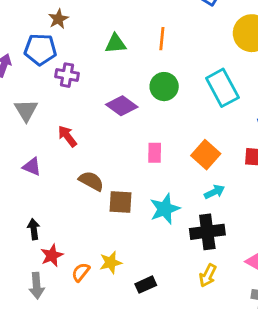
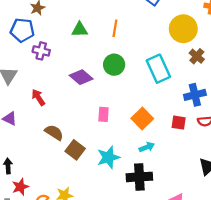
brown square: (121, 202) -> (75, 150), turned 30

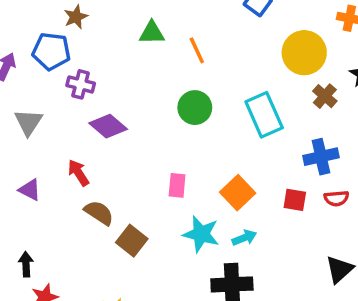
orange line: (115, 28) -> (197, 50), turned -35
green triangle: (80, 30) -> (152, 33), moved
purple diamond: (81, 77) -> (108, 126), moved
red arrow: (38, 97) -> (78, 173), moved
cyan star: (108, 157) -> (201, 234), moved, turned 30

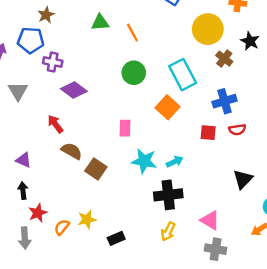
purple triangle: (30, 190) -> (23, 160), moved
orange square: (238, 193) -> (168, 107), moved

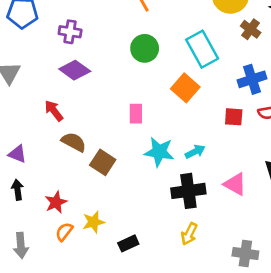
purple cross: (53, 62) -> (70, 32), moved
red star: (38, 213) -> (56, 202), moved
pink triangle: (210, 220) -> (235, 184), moved

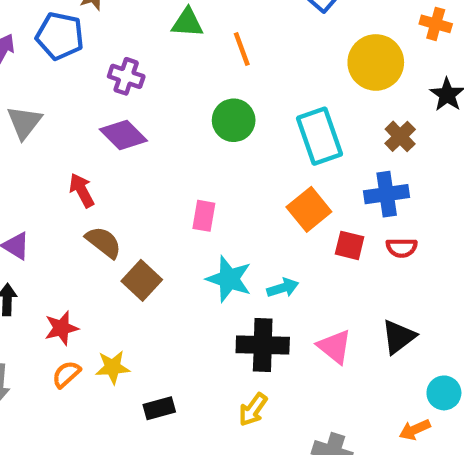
brown cross: (251, 29) -> (400, 136), moved
orange square: (185, 88) -> (309, 209), moved

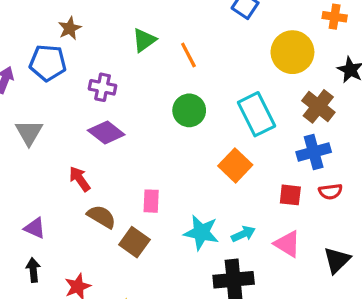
green triangle: (187, 23) -> (144, 40), turned -32
brown cross: (400, 136) -> (318, 106), size x1.4
orange square: (309, 209) -> (235, 165), moved
pink rectangle: (204, 216) -> (151, 201), moved
pink triangle: (334, 347) -> (287, 244), moved

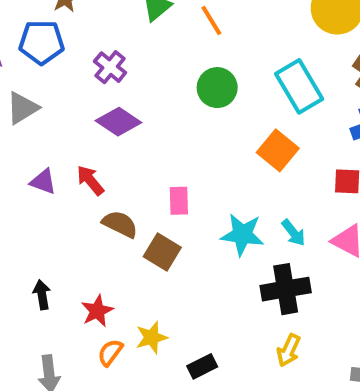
purple cross: (103, 87) -> (110, 67), turned 32
gray triangle: (29, 132) -> (22, 108), moved, turned 32
purple triangle: (35, 228) -> (43, 182), moved
cyan arrow: (243, 234) -> (293, 233), turned 80

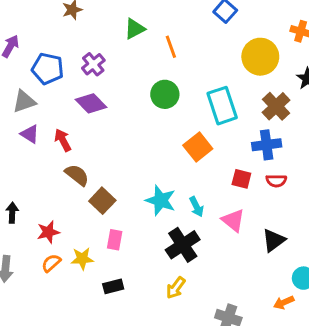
blue pentagon: (41, 42) -> (48, 69), moved
gray triangle: (22, 108) -> (24, 101), moved
pink rectangle: (179, 201) -> (115, 240), moved
black cross: (286, 289) -> (183, 245), turned -36

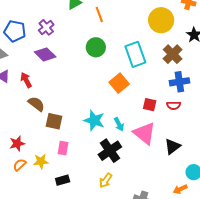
blue cross: (267, 145) -> (179, 82), moved
brown square: (102, 201) -> (54, 121), turned -30
pink triangle: (233, 220) -> (144, 133), size x1.4

